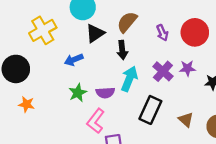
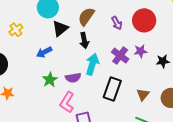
yellow cross: (43, 30) -> (16, 30), size x0.6
brown triangle: (186, 120) -> (143, 95), turned 32

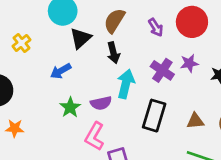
brown triangle: (143, 95) -> (195, 121), turned 48

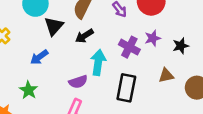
black arrow: (113, 53) -> (84, 36), turned 78
green star: (70, 107) -> (28, 90), moved
brown triangle: (195, 121) -> (166, 75), moved

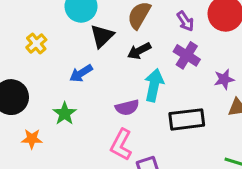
purple star: (153, 38) -> (224, 79), moved
purple cross: (129, 47) -> (187, 55), moved
black rectangle: (126, 88) -> (187, 119), turned 68

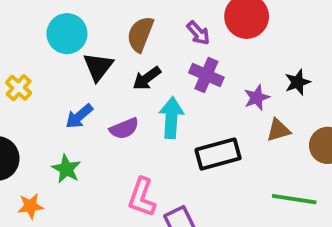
purple semicircle: (127, 108) -> (124, 128), moved

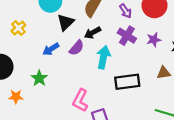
purple star: (257, 98) -> (154, 40), moved
purple semicircle: (124, 128) -> (77, 48), moved, turned -35

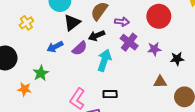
purple arrow: (126, 11) -> (122, 22), moved, turned -56
black rectangle: (127, 82) -> (110, 94), moved, size x0.6
orange star: (16, 97) -> (25, 89), moved

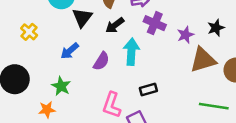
purple semicircle: (80, 48) -> (101, 61), moved
purple star: (154, 49) -> (185, 35), moved
brown triangle: (160, 82) -> (203, 60), size x1.6

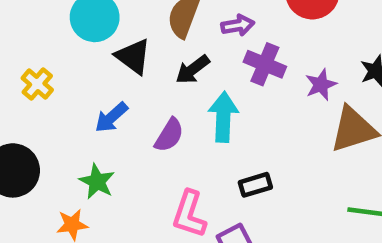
black triangle: (82, 18) -> (133, 57), turned -30

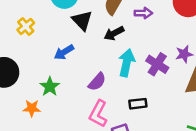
purple cross: (265, 64) -> (157, 64), moved
purple semicircle: (169, 135) -> (97, 82), moved

